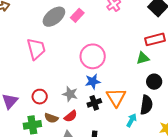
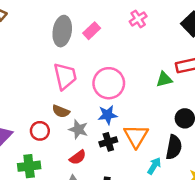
gray ellipse: (54, 17) -> (62, 31), turned -45
pink trapezoid: (36, 49) -> (65, 76), moved
green triangle: (143, 58) -> (164, 79), moved
brown semicircle: (51, 118) -> (61, 111), moved

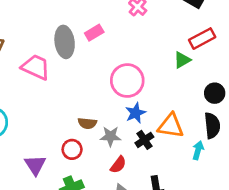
pink rectangle: (92, 31) -> (94, 33), turned 30
pink trapezoid: (65, 76) -> (36, 67), moved, turned -36
orange triangle: (136, 136) -> (171, 126), turned -36

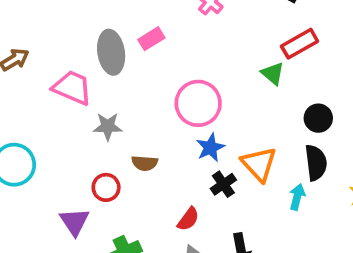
green triangle: (182, 60) -> (273, 74), turned -48
orange triangle: (171, 126) -> (259, 164), turned 40
gray star: (110, 136) -> (108, 126), moved
red circle: (72, 149) -> (106, 187), moved

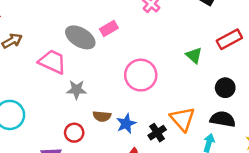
red rectangle: (300, 44) -> (229, 39), moved
gray ellipse: (111, 52) -> (80, 37), turned -52
blue star: (210, 148) -> (126, 124), moved
black semicircle: (316, 163) -> (223, 119), turned -75

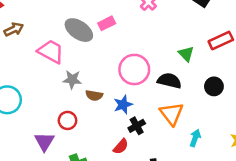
brown semicircle: (102, 116) -> (94, 95), moved
black semicircle: (223, 119) -> (169, 81), moved
blue star: (126, 124) -> (123, 105), moved
black cross: (157, 133) -> (137, 126), moved

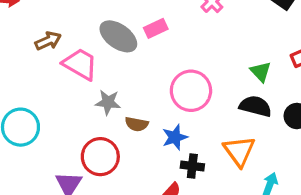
brown arrow: (14, 29) -> (48, 41), moved
black semicircle: (169, 81) -> (255, 106), moved
red circle: (68, 120) -> (100, 157), size x1.5
black cross: (137, 126) -> (192, 166), turned 35

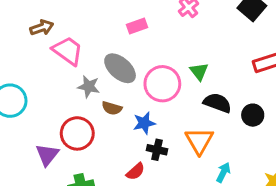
gray ellipse: (118, 36) -> (120, 68), moved
green triangle: (261, 72) -> (199, 72), moved

